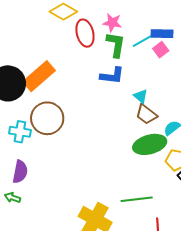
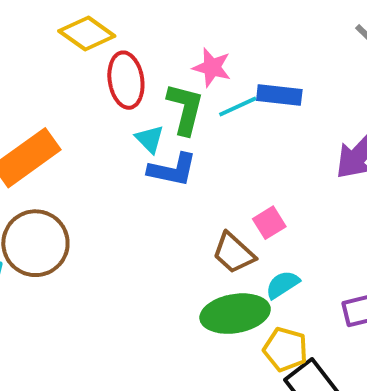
pink star: (112, 23) -> (212, 67), moved
pink square: (161, 50) -> (269, 223), moved
cyan triangle: (141, 96) -> (150, 139), moved

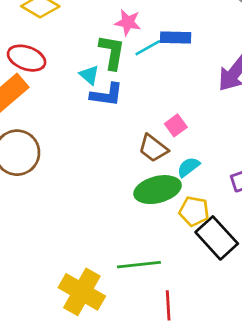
red ellipse: (126, 80) -> (27, 58), moved, turned -57

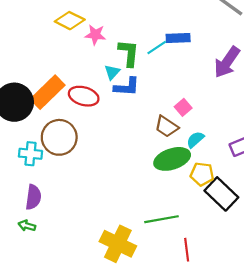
pink star: (128, 22) -> (95, 35), moved
red ellipse: (27, 58) -> (84, 96), moved
cyan triangle: (89, 75) -> (112, 72), turned 35

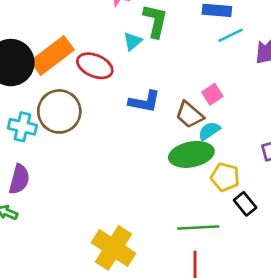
cyan line: (157, 48) -> (231, 35), moved
blue L-shape: (127, 87) -> (144, 102), moved
cyan semicircle: (195, 140) -> (209, 131), moved
black rectangle: (221, 194) -> (245, 204), size x0.6
green line: (161, 219) -> (198, 227), moved

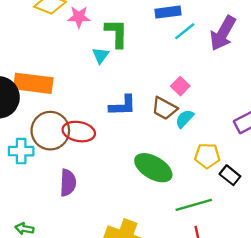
orange rectangle: (52, 56) -> (33, 83), turned 57
red ellipse: (95, 66) -> (79, 132), moved
green ellipse: (191, 154) -> (153, 168), moved, turned 54
purple semicircle: (19, 179) -> (68, 183), moved

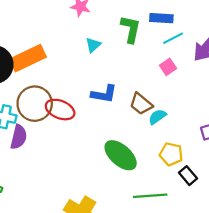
green L-shape: (116, 33) -> (131, 29), moved
orange rectangle: (33, 83) -> (28, 58), turned -44
pink square: (180, 86) -> (168, 67), moved
purple semicircle: (68, 183) -> (19, 137), moved

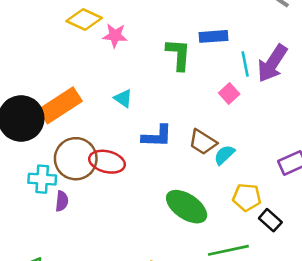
cyan line: (173, 38) -> (245, 64), moved, turned -66
cyan triangle: (93, 45) -> (123, 98), moved, turned -35
purple semicircle: (19, 137) -> (62, 201), size x0.7

